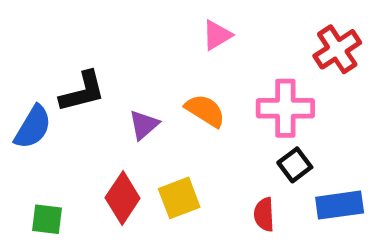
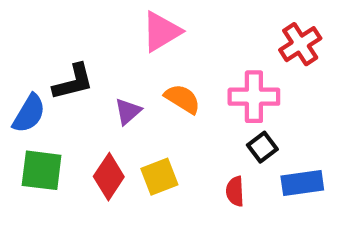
pink triangle: (217, 35) -> (161, 32), moved, size x1.5
green square: (47, 219) -> (42, 170), moved, size x1.5

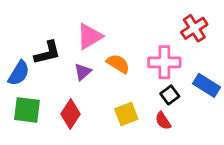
pink triangle: (161, 32) -> (90, 36), moved
yellow square: (159, 177) -> (126, 114), moved
blue rectangle: (302, 183) -> (207, 85), moved, turned 40
red semicircle: (235, 191) -> (163, 121), moved, turned -30

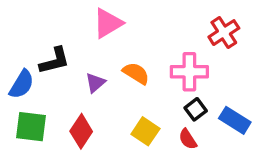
pink triangle: (90, 36) -> (108, 23), moved
blue rectangle: (207, 85) -> (235, 120), moved
yellow square: (126, 114) -> (145, 131), turned -35

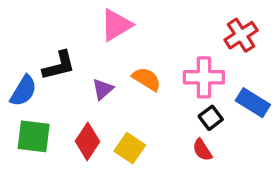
blue rectangle: (235, 120) -> (253, 103), moved
yellow square: (145, 131) -> (130, 148), moved

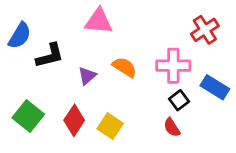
pink triangle: (116, 25) -> (99, 21), turned 36
blue semicircle: (23, 91) -> (20, 36), moved
green square: (34, 136) -> (28, 116), turned 32

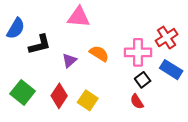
red cross: (205, 30) -> (167, 38), moved

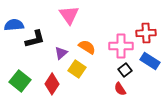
pink triangle: (79, 17) -> (69, 15), turned 50
blue semicircle: (16, 28) -> (14, 25), turned -126
red cross: (167, 38) -> (146, 33), turned 30
yellow square: (88, 100) -> (77, 69), moved

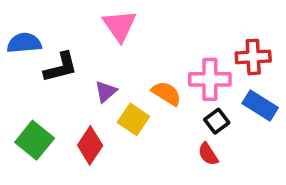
orange semicircle: (87, 47) -> (166, 93), moved

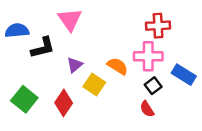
pink triangle: (120, 26) -> (70, 19), moved
red cross: (253, 57) -> (158, 26), moved

